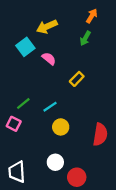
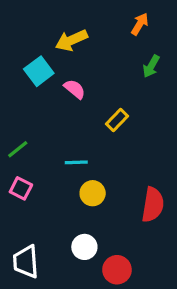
green arrow: (85, 38) -> (151, 66), moved
green line: (23, 103) -> (18, 149), moved
cyan line: (50, 107) -> (76, 162), turned 32

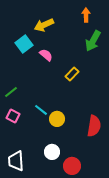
orange arrow: (140, 24) -> (86, 15), turned -32
green arrow: (151, 66) -> (93, 41), size x1.5
cyan line: (76, 162) -> (41, 110), moved, turned 40

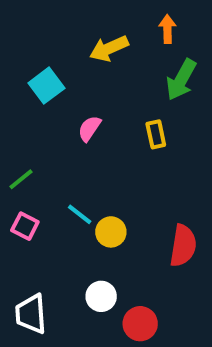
yellow arrow: (44, 25) -> (109, 48), moved
pink semicircle: (46, 55) -> (89, 128), moved, turned -96
yellow rectangle: (72, 74) -> (156, 134), moved, turned -56

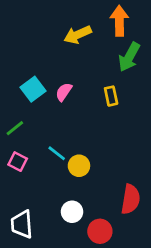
orange arrow: (167, 29) -> (119, 21), size x1.5
cyan square: (46, 86) -> (33, 89), moved
red semicircle: (183, 246) -> (131, 199), moved

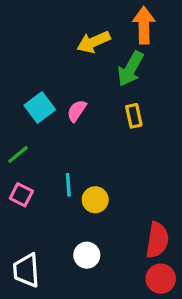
green arrow: (129, 57) -> (130, 69), moved
cyan line: (57, 153) -> (68, 185), turned 48
red circle: (100, 231) -> (161, 279), moved

